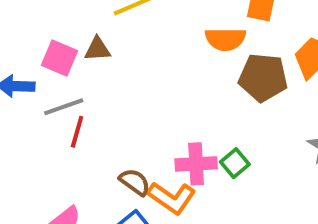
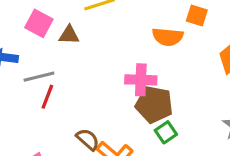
pink square: (60, 58) -> (39, 23), moved
brown pentagon: (263, 77) -> (154, 104), moved
pink cross: (196, 164) -> (141, 80), moved

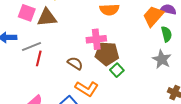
brown triangle: (69, 35) -> (47, 17), size x1.5
brown semicircle: (88, 139) -> (75, 63), moved

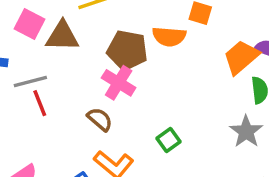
pink cross: (96, 39) -> (119, 83), moved, turned 30
brown pentagon: (107, 54) -> (127, 50), moved
red line: (39, 58) -> (40, 103), turned -42

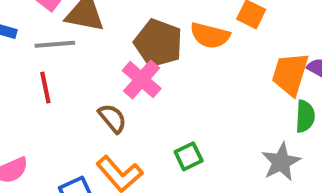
orange trapezoid: (241, 57) -> (290, 74), turned -42
gray line: (30, 82) -> (55, 44), moved

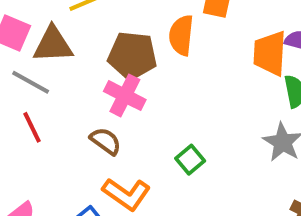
orange semicircle: (210, 35) -> (181, 35), turned 96
gray line: (55, 44) -> (31, 82), turned 48

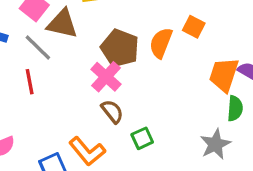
brown semicircle: (106, 141) -> (112, 111), moved

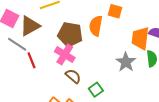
brown triangle: (62, 24) -> (30, 26), turned -30
red line: (30, 82) -> (32, 60), moved
gray star: (215, 144) -> (126, 62), moved

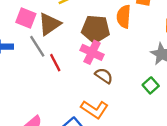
gray line: (17, 44) -> (37, 46), turned 30
green square: (96, 90) -> (151, 85), moved

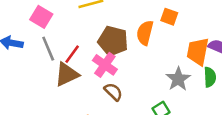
brown triangle: (50, 24) -> (67, 74), moved
red line: (55, 63) -> (72, 54), moved, turned 54

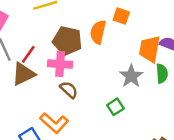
pink cross: (105, 65) -> (60, 64), turned -30

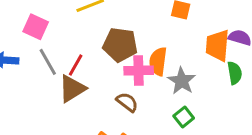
orange semicircle: (98, 32) -> (158, 61), moved
pink cross: (60, 64) -> (139, 71), moved
gray star: (131, 76) -> (182, 81), moved

